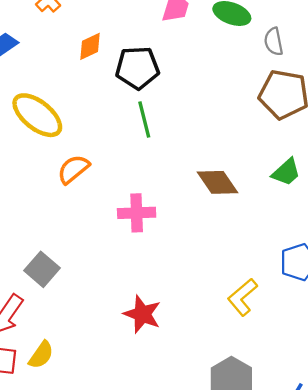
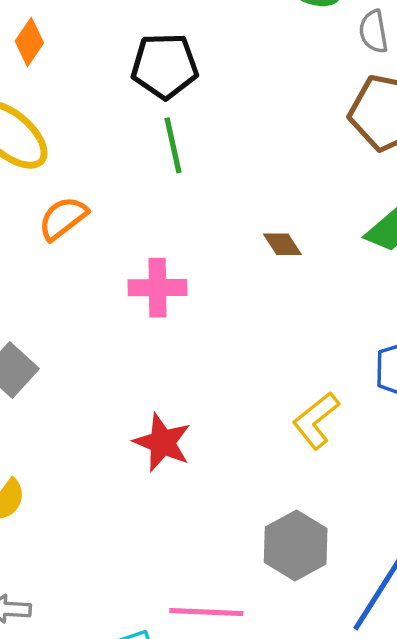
orange diamond: (90, 46) -> (29, 42), moved, turned -32
brown diamond: (218, 182) -> (282, 244), size x0.6

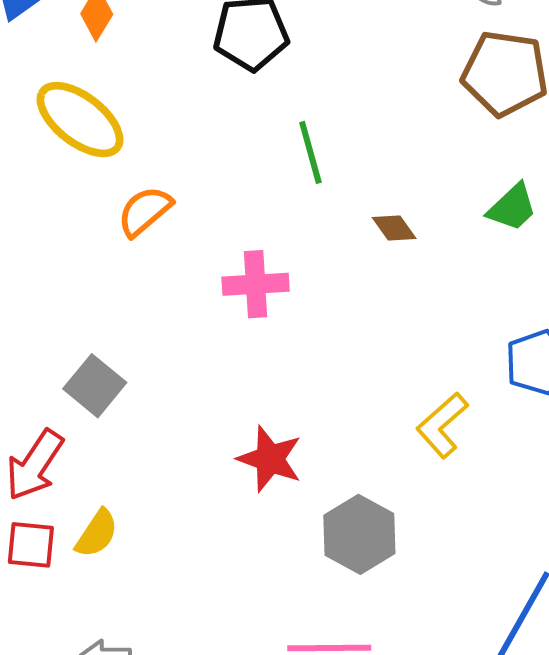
green line: (173, 145) -> (310, 152), moved
gray hexagon: (296, 545) -> (359, 534), moved

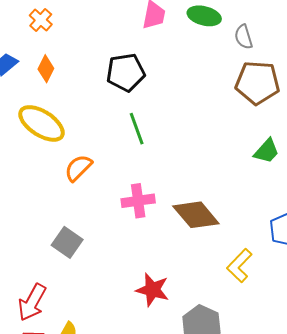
green line: (310, 152) -> (137, 129), moved
brown diamond: (394, 228) -> (196, 215), moved, size x2.0
gray square: (95, 386) -> (67, 242), moved

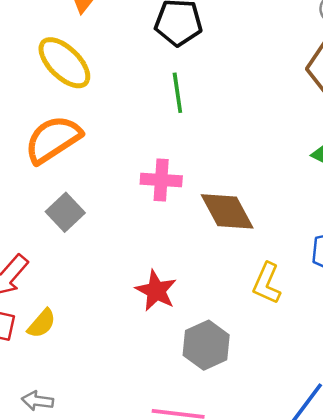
orange semicircle: (78, 168) -> (53, 139), moved, size x1.6
yellow L-shape: (239, 266) -> (267, 283), turned -32

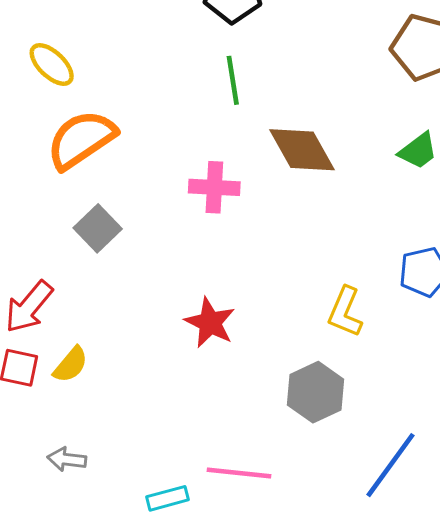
yellow ellipse: (64, 63) -> (52, 64), moved, size x0.7
brown diamond: (227, 211) -> (302, 150), moved
gray hexagon: (206, 345) -> (316, 392), moved

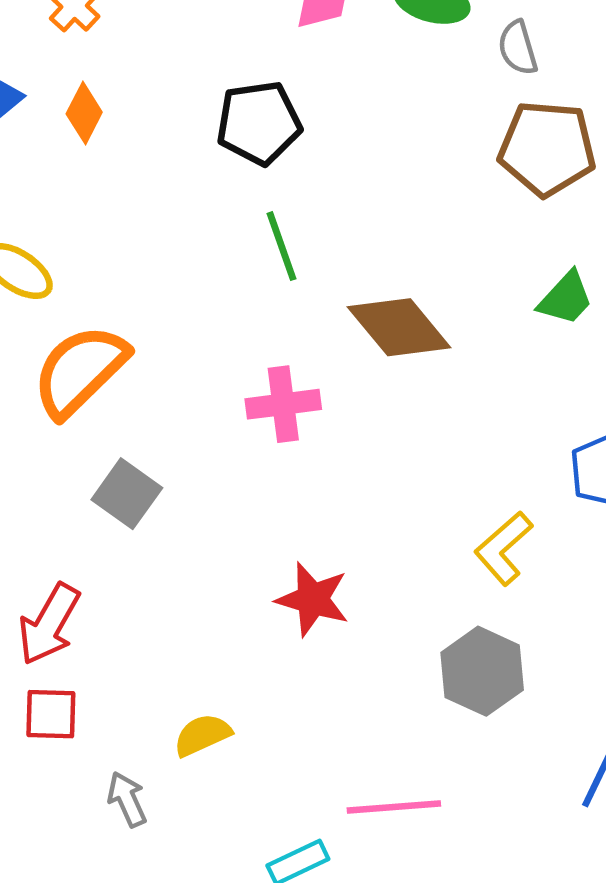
yellow L-shape: (345, 312) -> (503, 548), turned 36
yellow semicircle: (71, 365) -> (202, 735), moved, turned -144
gray arrow: (67, 459) -> (127, 799), moved, turned 69

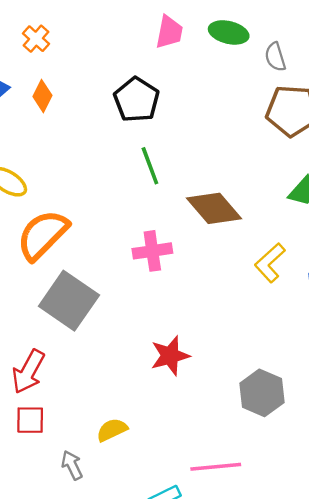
black pentagon: (259, 123) -> (137, 100), turned -30
gray square: (127, 494) -> (69, 301), size x1.6
yellow L-shape: (503, 548) -> (270, 263), moved
red star: (313, 599) -> (170, 356), turned -30

